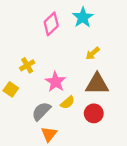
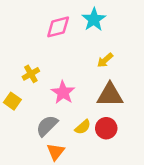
pink diamond: (51, 24) -> (58, 27), turned 30
yellow semicircle: (68, 102) -> (83, 127), moved

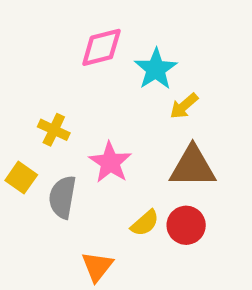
cyan star: (94, 19) -> (156, 69), moved
yellow cross: (31, 74) -> (54, 130), turned -35
gray semicircle: (47, 126) -> (62, 197), moved, turned -35

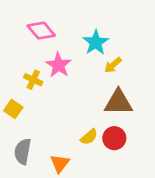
pink diamond: (101, 47) -> (41, 31), moved, turned 64
pink star: (110, 162) -> (58, 65), moved
gray semicircle: (62, 197) -> (23, 151), moved

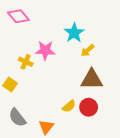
pink diamond: (41, 31) -> (18, 16), moved
pink star: (58, 65) -> (45, 50), turned -30
gray semicircle: (23, 151) -> (17, 118), turned -48

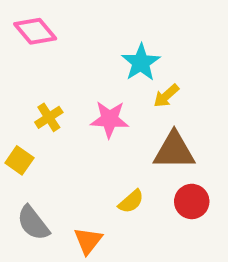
pink star: (45, 50) -> (109, 119), moved
yellow cross: (26, 62) -> (49, 117), turned 32
red circle: (89, 107) -> (192, 201), moved

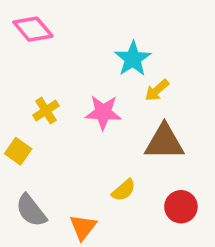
red circle: (192, 201) -> (181, 207), moved

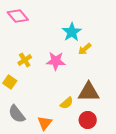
brown triangle: (164, 142) -> (89, 92), moved
red circle: (181, 207) -> (88, 120), moved

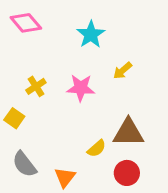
cyan star: (72, 32) -> (91, 34), moved

